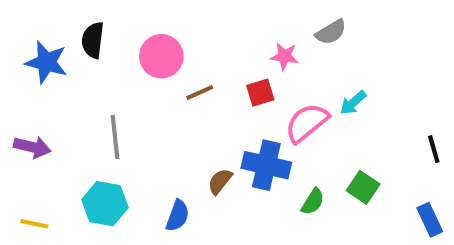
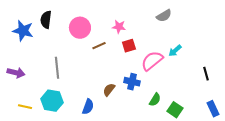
pink star: (284, 56) -> (119, 27), moved
black line: (434, 149) -> (206, 74), moved
blue cross: (266, 165) -> (132, 82), size x0.7
green square: (363, 187) -> (175, 110), moved
yellow line: (34, 224) -> (25, 107), moved

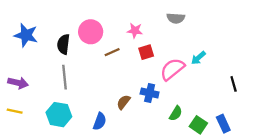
gray semicircle: (164, 16) -> (176, 18), moved, turned 35
black semicircle: (46, 20) -> (63, 44), moved
yellow line: (25, 107) -> (15, 111), moved
blue rectangle: (213, 109) -> (223, 124), moved

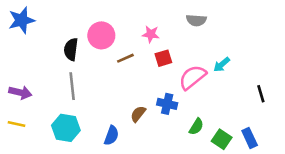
blue star: (26, 35) -> (22, 20), moved, turned -30

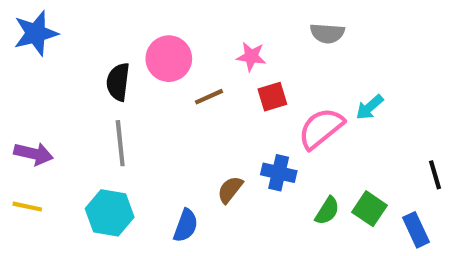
black line: (261, 94) -> (435, 175), moved
green square: (222, 139) -> (370, 209), moved

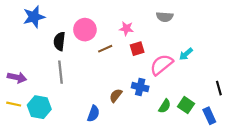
blue star: (36, 33) -> (34, 17), moved
cyan hexagon: (110, 213) -> (39, 107), moved

